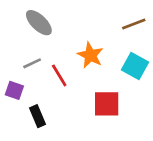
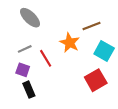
brown line: (134, 24) -> (92, 26), moved
purple square: (14, 90) -> (23, 70), moved
red square: (107, 104) -> (96, 80), moved, turned -30

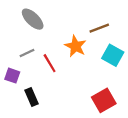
purple square: (23, 70) -> (12, 76), moved
red square: (96, 80) -> (104, 100), moved

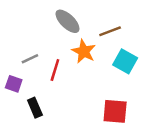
gray ellipse: (33, 19) -> (67, 21), moved
red line: (50, 63) -> (55, 70), turned 48
red square: (104, 100) -> (115, 111), turned 35

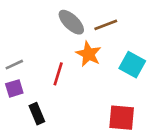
brown line: (110, 31) -> (106, 25), moved
gray line: (30, 59) -> (14, 65), moved
purple square: (14, 84) -> (14, 88), turned -36

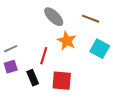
brown line: (106, 25) -> (91, 19), moved, turned 42
black rectangle: (37, 114) -> (33, 78), moved
red square: (122, 118) -> (62, 81), moved

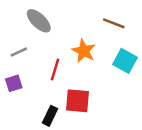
gray ellipse: (54, 17) -> (39, 21), moved
gray line: (11, 49) -> (19, 52), moved
black rectangle: (33, 78) -> (50, 116), moved, turned 49

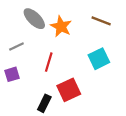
orange star: (84, 51) -> (61, 26), moved
cyan square: (125, 61) -> (99, 59), moved, turned 35
red square: (78, 101) -> (69, 90), turned -30

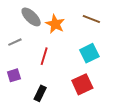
purple square: (12, 74) -> (14, 75), moved
red square: (69, 90) -> (82, 84), moved

